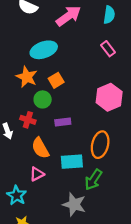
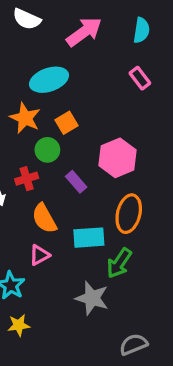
pink hexagon: (109, 97) -> (118, 158), moved
red cross: (28, 120) -> (27, 179), turned -35
purple rectangle: (63, 122) -> (76, 182), turned 56

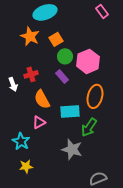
green circle: (47, 150) -> (65, 56), moved

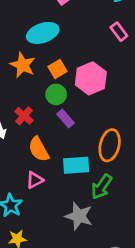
green circle: (65, 56) -> (56, 94), moved
pink hexagon: (88, 61) -> (91, 78), moved
red cross: (31, 74) -> (24, 116), turned -32

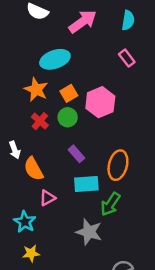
red cross: (24, 116) -> (40, 121), moved
purple rectangle: (65, 119) -> (76, 154), moved
orange semicircle: (39, 149) -> (34, 169), moved

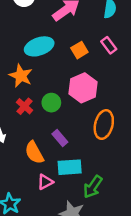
orange square: (69, 93) -> (79, 50), moved
orange ellipse: (118, 165) -> (104, 125), moved
orange semicircle: (34, 169) -> (34, 153), moved
pink triangle: (47, 198) -> (45, 182), moved

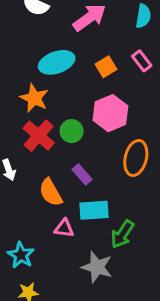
red cross: (24, 106) -> (39, 136), size x1.5
pink triangle: (45, 182) -> (64, 228), turned 35

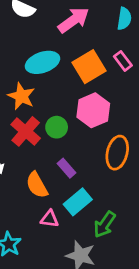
orange square: (106, 67) -> (89, 67), size x1.6
cyan rectangle: (94, 210) -> (78, 202), turned -36

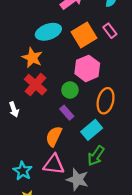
green circle: (57, 127) -> (70, 90), moved
orange semicircle: (37, 185) -> (54, 136), moved, turned 54
cyan rectangle: (78, 202) -> (92, 130), moved
pink triangle: (50, 219) -> (54, 164), moved, size x1.5

